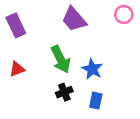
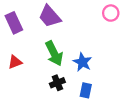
purple trapezoid: (74, 19) -> (50, 16), moved

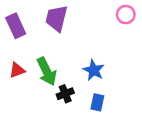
purple trapezoid: (50, 16) -> (57, 18), turned 55
green arrow: (54, 53) -> (47, 71), moved

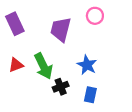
pink circle: (126, 15) -> (95, 16), moved
purple trapezoid: (57, 18) -> (61, 30), moved

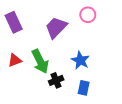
purple trapezoid: (61, 30) -> (56, 27), turned 30

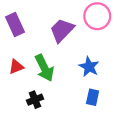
pink circle: (88, 15) -> (97, 16), size x1.5
black cross: (56, 80) -> (35, 100), moved

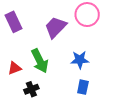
red triangle: (16, 67) -> (15, 68), moved
blue star: (89, 67) -> (80, 60), turned -30

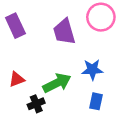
purple trapezoid: (56, 27) -> (64, 32), turned -60
green arrow: (40, 61) -> (57, 83), moved, turned -90

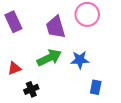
green arrow: (57, 83) -> (49, 58), moved
blue rectangle: (96, 101) -> (96, 87), moved

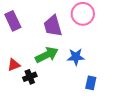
black cross: (31, 89) -> (30, 77), moved

